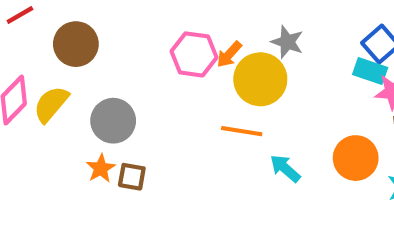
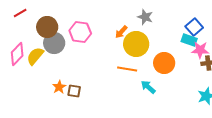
gray star: (287, 42) -> (145, 17), moved
pink hexagon: (194, 54) -> (80, 32), moved
gray circle: (113, 121) -> (54, 43), moved
orange circle: (356, 158) -> (164, 63), moved

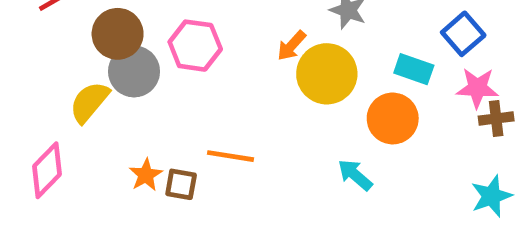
cyan rectangle: (189, 40) -> (414, 69), moved
pink diamond: (17, 54) -> (47, 170), moved
orange line: (127, 69) -> (230, 156), moved

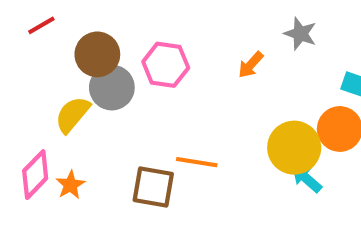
yellow circle: (327, 74) -> (294, 148), moved
orange star: (146, 175) -> (70, 185), moved
brown square: (181, 184) -> (153, 187), size x1.5

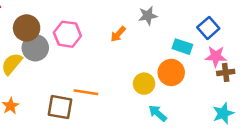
gray star: (300, 34) -> (148, 16), turned -30
yellow circle: (294, 148) -> (144, 84), size x0.7
cyan arrow: (307, 179) -> (158, 113), moved

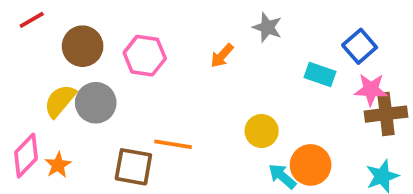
gray star: (148, 16) -> (267, 27), turned 30
gray circle: (35, 48) -> (96, 103), moved
orange circle: (171, 72) -> (311, 165), moved
brown cross: (226, 72) -> (386, 114), size x1.5

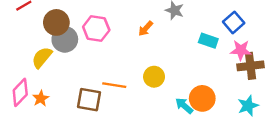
gray circle: (96, 103) -> (65, 39), moved
yellow circle: (262, 131) -> (154, 77), moved

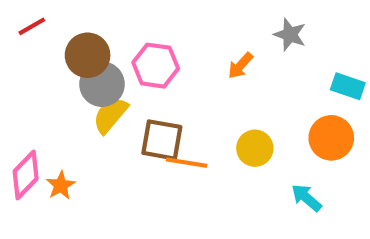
yellow semicircle: (42, 57) -> (110, 115), moved
orange circle: (202, 98) -> (331, 138), moved
brown square: (89, 100) -> (162, 140), moved

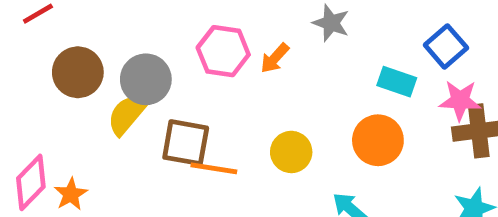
brown circle: (88, 55) -> (78, 72), moved
pink hexagon: (156, 66) -> (223, 51), moved
gray circle: (102, 84) -> (146, 79), moved

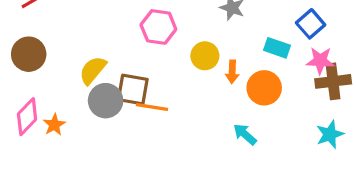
orange arrow: (275, 58) -> (232, 72), moved, turned -40
brown circle: (78, 72) -> (29, 54), moved
gray circle: (146, 79) -> (106, 101), moved
yellow circle: (291, 152) -> (205, 56), moved

